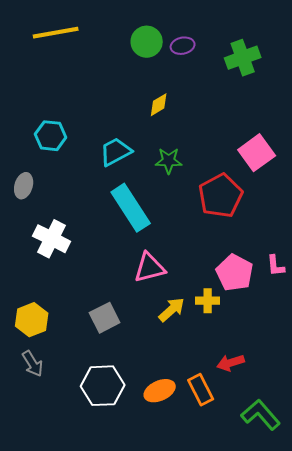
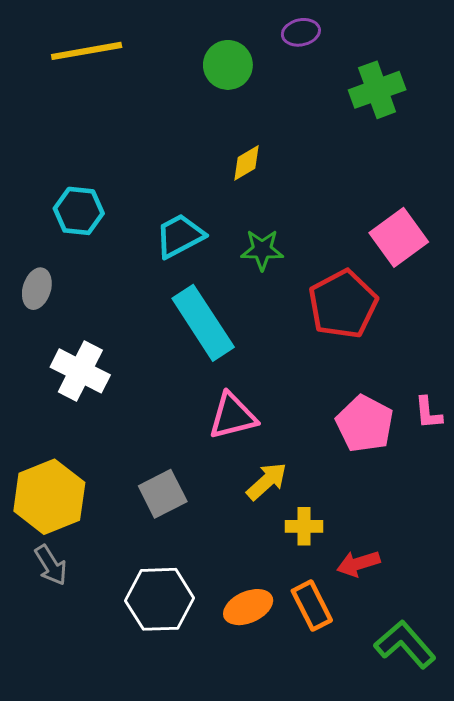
purple ellipse: (183, 46) -> (301, 32), moved
yellow cross: (208, 301) -> (304, 526), moved
yellow hexagon: (32, 320) -> (49, 497), size x1.4

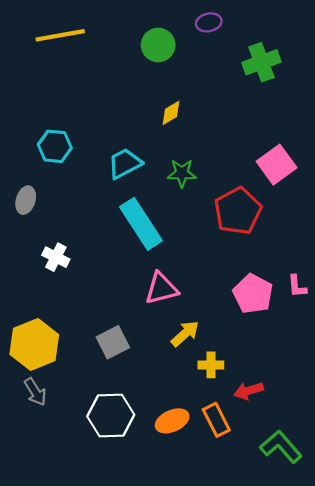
white cross: (80, 371) -> (56, 257), size x0.7

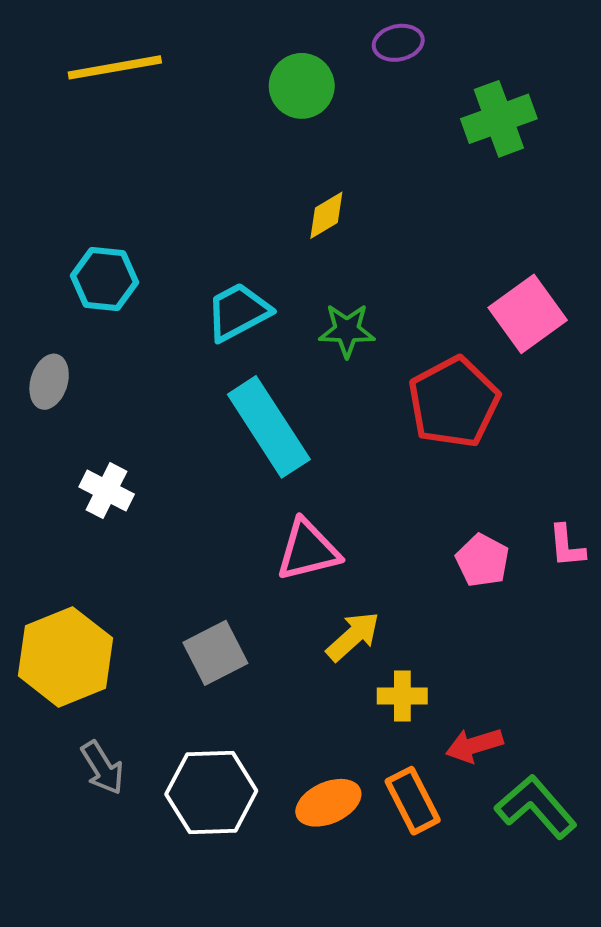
pink pentagon: (253, 294) -> (482, 560), size x0.7
gray arrow: (35, 392) -> (102, 768), moved
green L-shape: (281, 447) -> (536, 807), moved

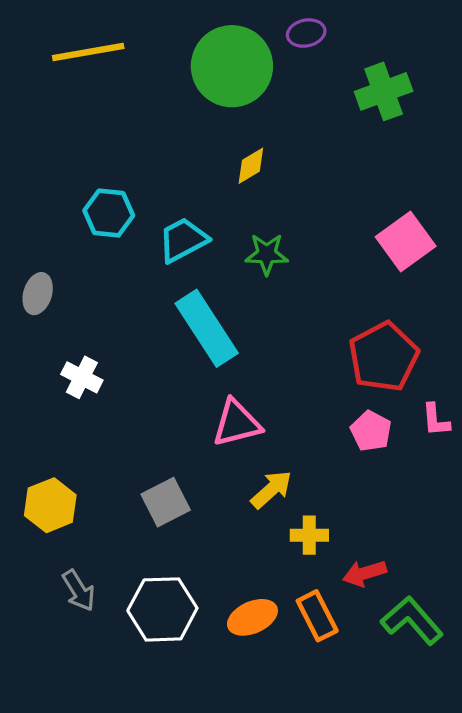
green circle: (302, 86) -> (232, 66), size x1.6
cyan hexagon: (105, 279) -> (109, 213), moved
red pentagon: (454, 402) -> (384, 357), moved
yellow hexagon: (65, 657) -> (50, 505), size x0.7

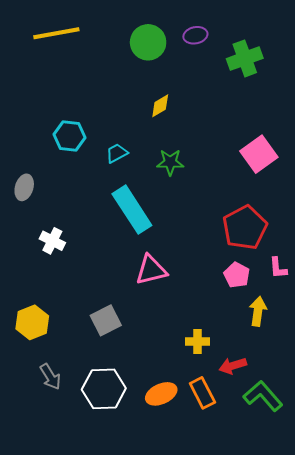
purple ellipse: (306, 33) -> (195, 35), moved
green circle: (232, 66) -> (148, 42), size x0.7
cyan trapezoid: (183, 240) -> (117, 153), size x0.7
yellow arrow: (271, 489) -> (258, 311), moved, turned -40

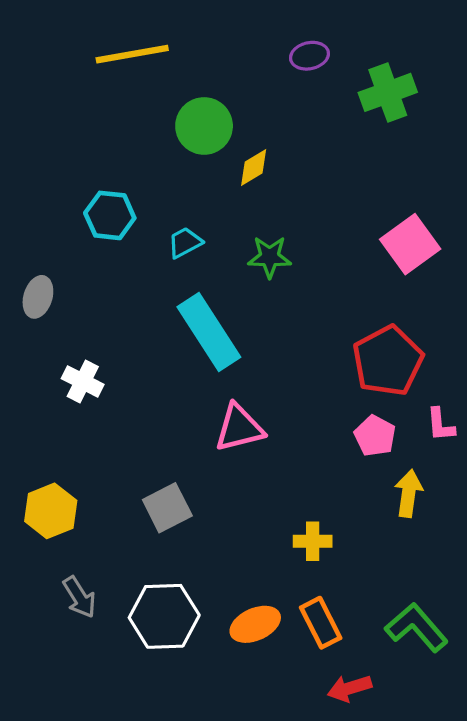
yellow line: (56, 33) -> (132, 54), moved
green circle: (148, 42) -> (204, 126), moved
red arrow: (233, 366) -> (349, 688), moved

